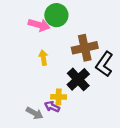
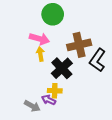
pink arrow: (39, 25) -> (39, 39), moved
black cross: (78, 79) -> (62, 68), moved

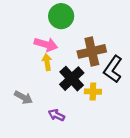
yellow cross: (55, 91) -> (93, 92), moved
gray arrow: (32, 106) -> (23, 97), moved

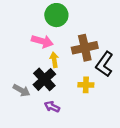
yellow arrow: (47, 62) -> (54, 60), moved
black cross: (72, 79) -> (44, 79), moved

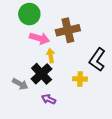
green circle: (56, 15) -> (29, 14), moved
brown cross: (85, 48) -> (68, 30), moved

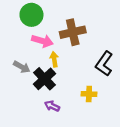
yellow cross: (80, 79) -> (89, 94), moved
gray arrow: (20, 84) -> (22, 67), moved

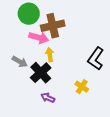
brown cross: (73, 32) -> (53, 26), moved
yellow cross: (89, 94) -> (82, 87), turned 32

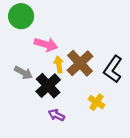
green circle: (29, 14) -> (21, 16), moved
brown cross: (53, 26) -> (80, 63), moved, turned -30

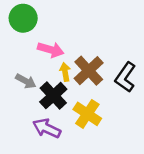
yellow cross: (96, 102) -> (87, 114), moved, size x1.5
purple arrow: (56, 115) -> (47, 128), moved, size x1.5

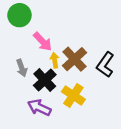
pink arrow: (51, 50) -> (43, 42), turned 30
gray arrow: (26, 81) -> (22, 68), turned 42

